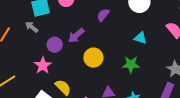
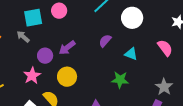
purple semicircle: (103, 15) -> (105, 41), moved
yellow circle: (93, 58) -> (67, 77), moved

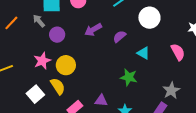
purple arrow: (67, 48) -> (93, 30), moved
purple circle: (45, 56) -> (57, 35), moved
yellow circle: (67, 77) -> (66, 65), moved

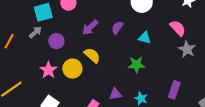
gray arrow: (39, 21) -> (35, 32), turned 104
yellow semicircle: (58, 86) -> (92, 55), moved
gray star: (171, 90) -> (187, 49), moved

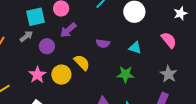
purple arrow: (90, 27) -> (68, 30), moved
purple semicircle: (117, 28) -> (103, 43), moved, turned -120
gray star: (187, 49) -> (169, 74), moved

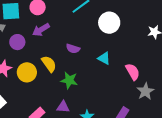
pink semicircle: (169, 40) -> (133, 72), moved
green star: (125, 74) -> (69, 80), moved
gray star: (169, 74) -> (145, 91), moved

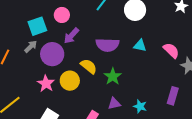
purple circle: (17, 42) -> (52, 54), size x1.5
purple semicircle: (73, 49) -> (107, 45), size x1.6
green star: (69, 80) -> (113, 76), turned -30

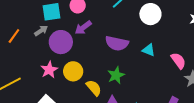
yellow semicircle: (89, 66) -> (94, 88), moved

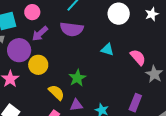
white circle: (150, 14) -> (119, 14), moved
purple semicircle: (117, 43) -> (72, 29), moved
yellow circle: (73, 71) -> (38, 65), moved

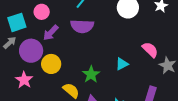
cyan triangle: (107, 50) -> (122, 64), moved, turned -40

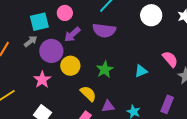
green star: (91, 74) -> (105, 69), moved

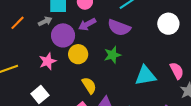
green star: (105, 69) -> (112, 55), moved
cyan triangle: (141, 71) -> (146, 76), size x1.6

